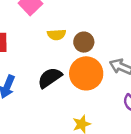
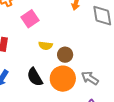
black semicircle: (50, 78) -> (35, 77), turned -96

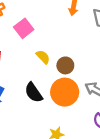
yellow semicircle: (46, 46) -> (43, 57), turned -136

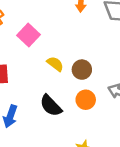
orange circle: (65, 92) -> (86, 100), size x0.6

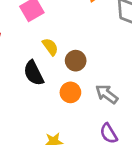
black semicircle: (51, 106) -> (34, 73), moved

